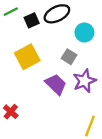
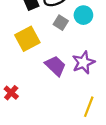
gray square: (69, 57) -> (61, 23), moved

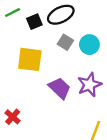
cyan circle: (83, 15) -> (89, 45), moved
yellow square: (27, 39) -> (30, 59), turned 35

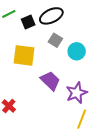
cyan circle: (89, 45) -> (77, 51), moved
purple star: (89, 85) -> (77, 93), moved

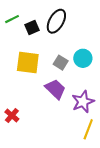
black ellipse: (51, 16) -> (56, 21), turned -35
gray square: (55, 40) -> (61, 63), moved

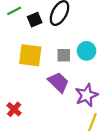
gray square: (61, 63) -> (64, 55), turned -32

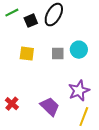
yellow square: (30, 55) -> (27, 54), size x0.7
purple trapezoid: (58, 82) -> (50, 107), moved

